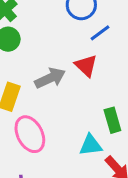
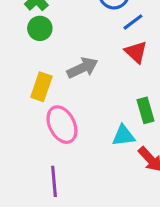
red triangle: (86, 66) -> (136, 52), moved

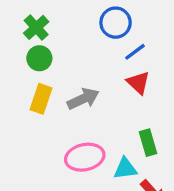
yellow rectangle: (41, 87) -> (41, 99), moved
pink ellipse: (62, 125) -> (85, 157), moved, turned -75

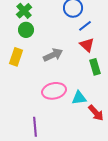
yellow rectangle: (41, 99) -> (16, 57), moved
green rectangle: (148, 143) -> (95, 67), moved

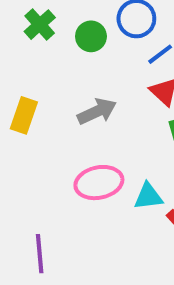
green circle: (26, 30) -> (91, 36), moved
purple line: (35, 127) -> (40, 254), moved

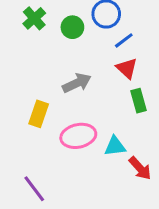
yellow rectangle: (24, 115) -> (39, 114), moved
purple line: (40, 254) -> (34, 189), turned -32

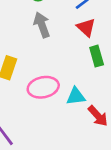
gray arrow: (77, 83) -> (42, 25), moved, turned -85

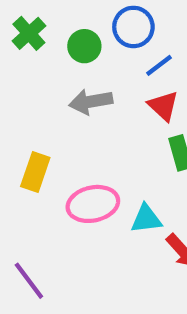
gray arrow: (42, 25) -> (91, 102), turned -80

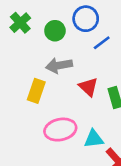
red triangle: (163, 106) -> (88, 87), moved
yellow rectangle: (35, 172) -> (36, 91), moved

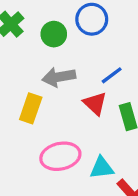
blue line: (102, 43) -> (112, 75), moved

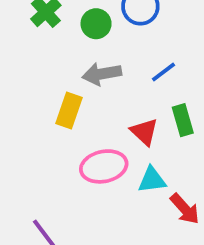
red triangle: (95, 103) -> (144, 132), moved

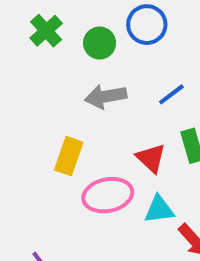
yellow rectangle: (69, 111) -> (69, 156), moved

